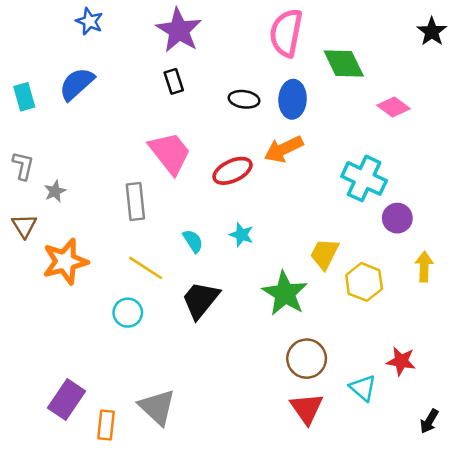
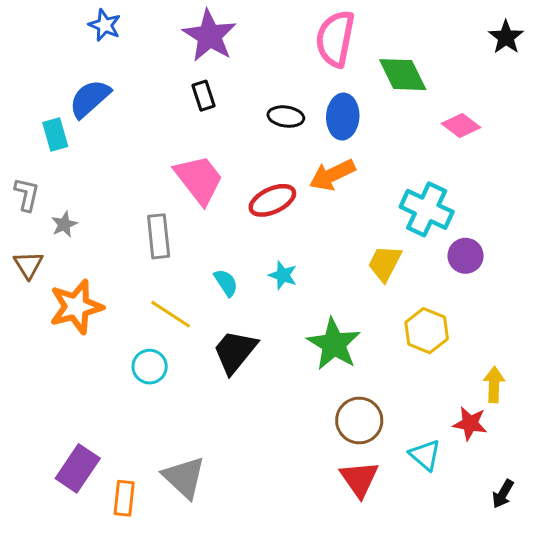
cyan rectangle: (24, 97) -> (55, 134), moved
yellow trapezoid: (324, 254) -> (385, 263), moved
yellow arrow: (424, 267) -> (494, 385), moved

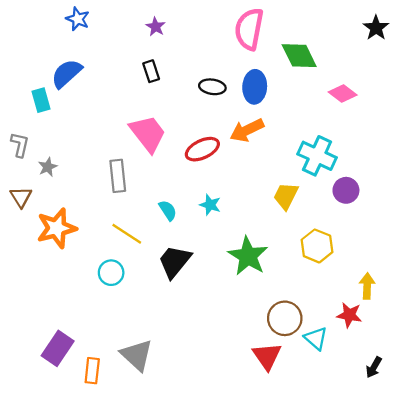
purple star: (209, 36) -> (156, 27), size x0.5
brown circle: (359, 420) -> (285, 318), moved

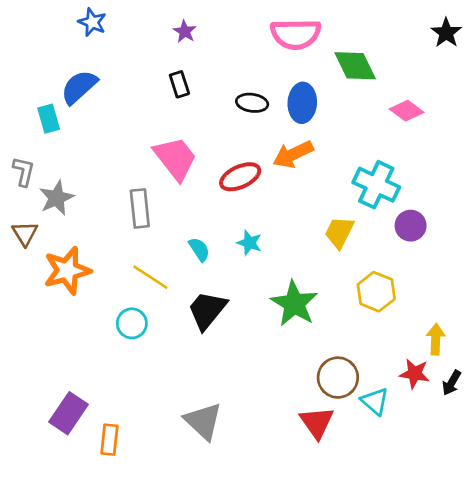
pink semicircle: (249, 29) -> (296, 34), turned -102
gray star: (48, 167) -> (57, 198), size x1.5
gray triangle: (137, 355) -> (203, 421), moved
black arrow: (374, 367) -> (452, 383), moved

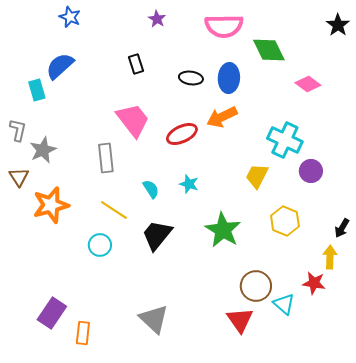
purple star: (185, 31) -> (157, 19), moved
black arrow: (452, 383) -> (342, 228), moved

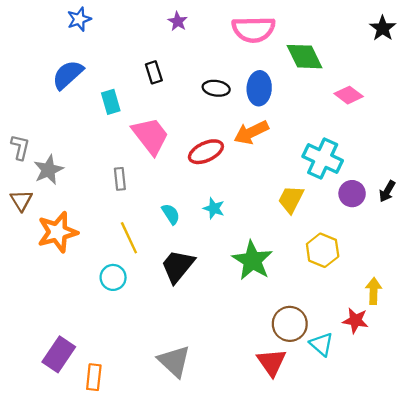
blue star: (70, 17) -> (79, 19), turned 30
cyan rectangle: (37, 90) -> (111, 102), moved
gray rectangle: (106, 158) -> (120, 179), size x0.7
yellow line: (114, 210) -> (129, 238), turned 32
black arrow: (342, 228) -> (387, 191), moved

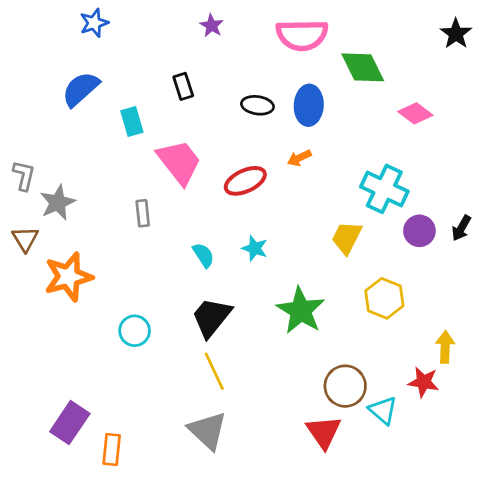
orange arrow: (251, 132) -> (299, 158), size x0.6
yellow line: (129, 238) -> (214, 371), moved

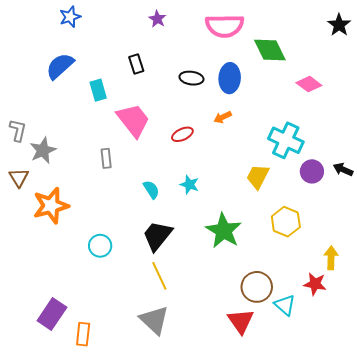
red ellipse: (245, 181) -> (182, 134), size x0.7
black arrow: (461, 228) -> (343, 169), turned 84

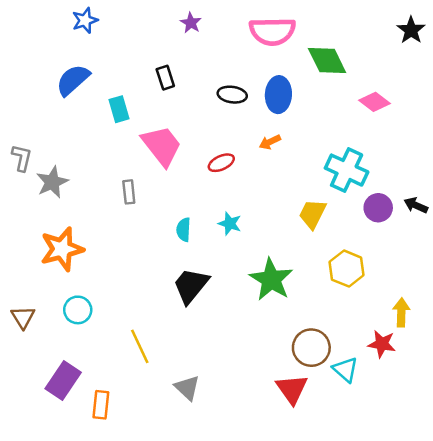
brown triangle: (19, 177) -> (23, 317), moved
cyan semicircle: (151, 190) -> (184, 230), turned -144
cyan circle: (100, 246) -> (78, 310), moved
yellow line: (159, 276) -> (140, 346), moved
gray triangle: (154, 320) -> (187, 388), size x0.7

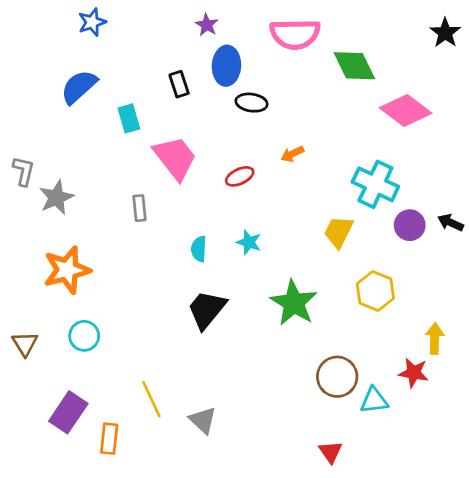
blue ellipse: (278, 95) -> (226, 66), moved
pink diamond: (375, 102) -> (406, 111), size x1.5
yellow line: (140, 346) -> (151, 399), moved
cyan triangle: (345, 370) -> (374, 400), turned -48
red triangle: (292, 389) -> (331, 452), moved, size x0.7

